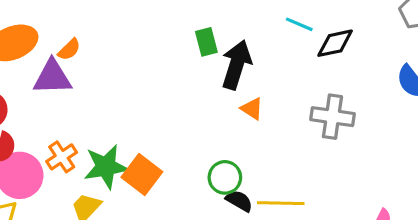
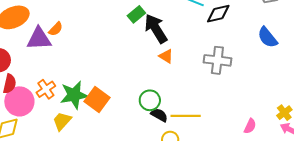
green rectangle: (206, 42) -> (136, 14), turned 66
orange semicircle: (69, 49) -> (56, 29), moved
black arrow: (236, 65) -> (156, 29), turned -48

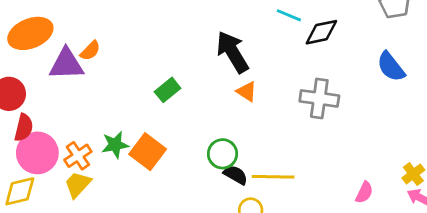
green rectangle: (136, 14) -> (168, 90), moved
orange cross: (46, 89) -> (78, 156), moved
green star: (74, 95) -> (115, 145), size x0.7
yellow trapezoid: (62, 121) -> (78, 184), moved

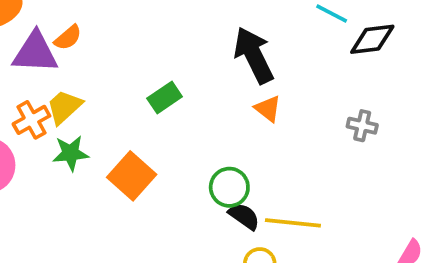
gray cross: (319, 98) -> (362, 126), size x0.6
green star: (115, 145) -> (71, 153), moved
orange cross: (78, 156) -> (31, 120), moved
yellow trapezoid: (78, 184) -> (64, 107), moved

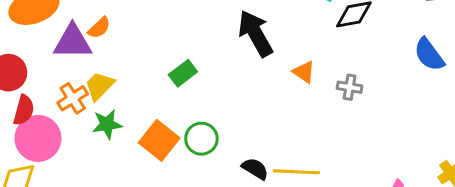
orange triangle: (268, 109) -> (304, 72), moved
green circle: (229, 187) -> (201, 139), moved

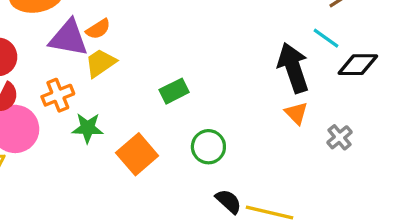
black arrow: (255, 33) -> (293, 68), moved
yellow trapezoid: (100, 86) -> (100, 63), moved
gray cross: (350, 87) -> (339, 137), turned 30
green circle: (201, 139) -> (208, 147), moved

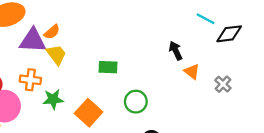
yellow trapezoid: (100, 63) -> (56, 55), turned 95
black arrow: (293, 68) -> (176, 51), moved, size x0.6
green rectangle: (174, 91) -> (108, 67), turned 36
orange cross: (58, 95) -> (30, 80), turned 36

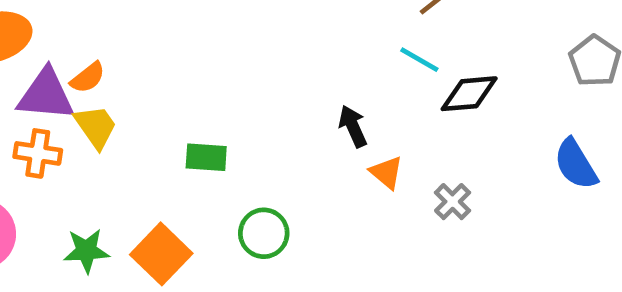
orange cross: (30, 80) -> (38, 153), moved
green star: (53, 99) -> (86, 251), moved

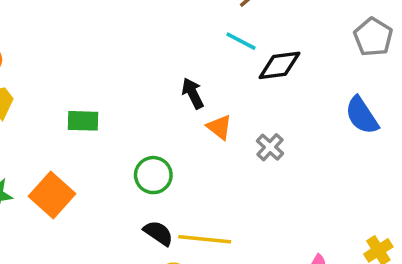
green circle: (264, 233) -> (153, 175), moved

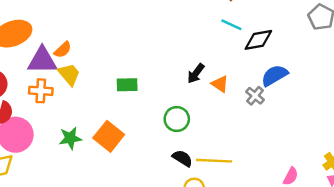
black arrow: (193, 93) -> (196, 73), moved, turned -114
blue semicircle: (362, 115) -> (275, 75), moved, turned 96

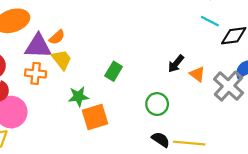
green rectangle: (127, 85) -> (114, 71), turned -60
gray cross: (255, 96) -> (229, 86), size x1.8
orange square: (109, 136) -> (95, 117), turned 32
green star: (70, 138) -> (78, 97), moved

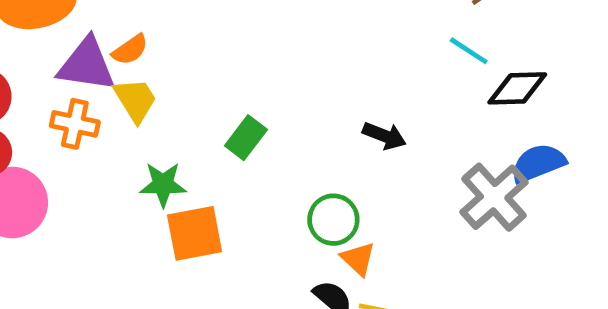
black arrow: (176, 64) -> (384, 136), turned -114
orange triangle: (197, 74) -> (358, 259), moved

